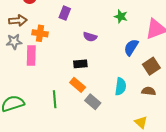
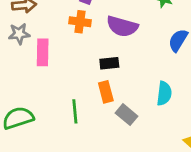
orange cross: (40, 33) -> (80, 22), moved
purple semicircle: (90, 37) -> (122, 26), size x1.6
orange rectangle: (78, 85) -> (106, 92), turned 35

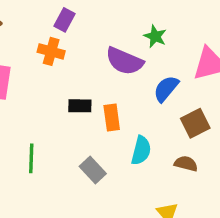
purple semicircle: (122, 26) -> (124, 61), moved
orange rectangle: (106, 92) -> (112, 118), moved

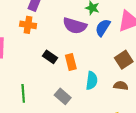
blue semicircle: (166, 89) -> (103, 28), moved
black rectangle: (80, 106) -> (50, 57), turned 40

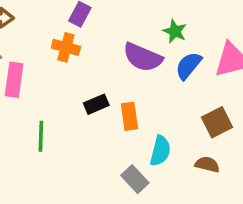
black rectangle: (50, 57) -> (96, 104), turned -64
green line: (23, 93) -> (41, 136), moved
gray rectangle: (63, 96) -> (135, 179), moved

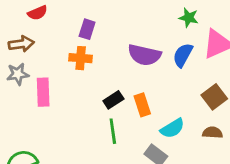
green star: (175, 31) -> (189, 18), moved
green line: (41, 136) -> (113, 131), moved
cyan semicircle: (160, 151) -> (172, 128), turned 55

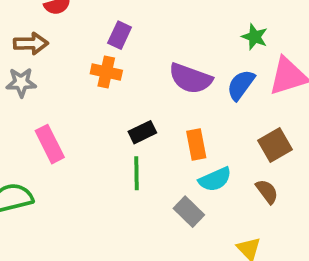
pink rectangle: (43, 92) -> (50, 144), moved, turned -32
orange rectangle: (142, 105) -> (196, 144), moved
brown semicircle: (213, 133) -> (267, 192), turned 42

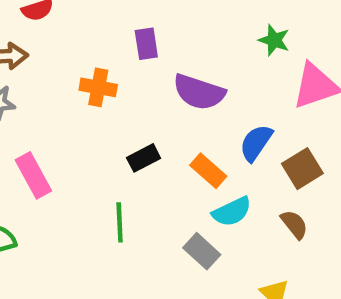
purple rectangle: (120, 35) -> (146, 44), moved, turned -32
blue semicircle: (241, 85) -> (256, 143), moved
orange rectangle: (196, 144) -> (208, 171), turned -36
green line: (136, 173) -> (120, 222), moved

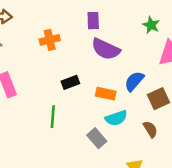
purple rectangle: (146, 44) -> (93, 21), moved
orange cross: (98, 87) -> (50, 40), turned -30
orange rectangle: (208, 171) -> (106, 94), turned -36

